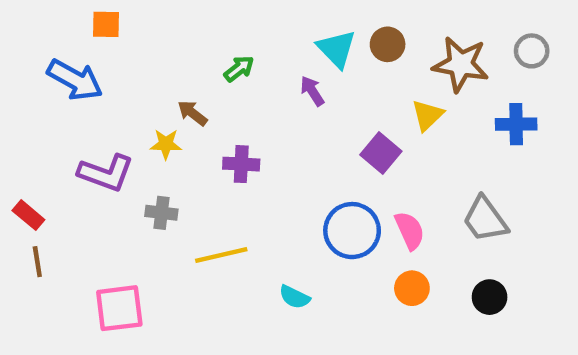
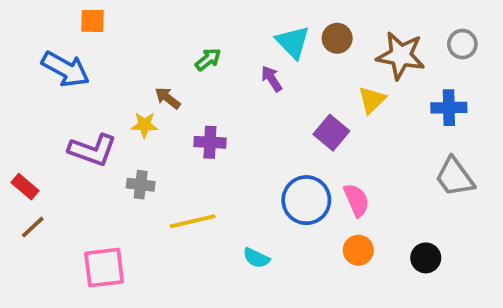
gray trapezoid: (485, 219) -> (455, 177), moved
brown line: (37, 262) -> (33, 227), turned 56

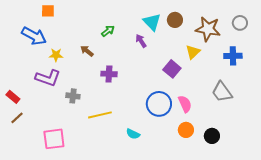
yellow star: (144, 125) -> (56, 55), moved
gray trapezoid: (455, 177) -> (222, 92), moved
black circle: (426, 258) -> (212, 136), moved

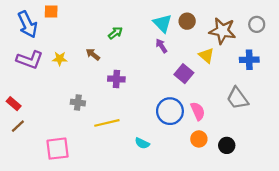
blue arrow: (34, 36) -> (28, 24), moved, turned 35
purple arrow: (141, 41) -> (161, 46), moved
yellow triangle: (193, 52) -> (206, 55), turned -35
purple L-shape: (48, 78) -> (30, 60), moved

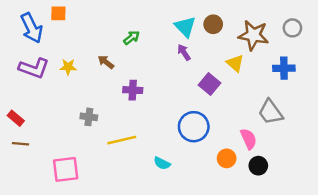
pink semicircle: (198, 111) -> (249, 139), moved
brown line: (18, 126) -> (21, 144), turned 48

